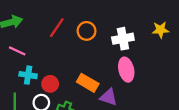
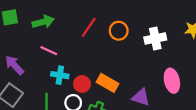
pink ellipse: (126, 70) -> (172, 81), moved
orange rectangle: (88, 83) -> (108, 83), moved

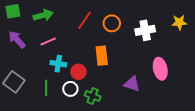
pink line: (49, 51) -> (48, 41), turned -49
purple arrow: (14, 65) -> (17, 39), moved
orange rectangle: (108, 83) -> (102, 56), moved, turned 54

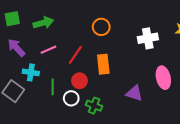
red line: (85, 20) -> (75, 55), moved
orange circle: (112, 23) -> (101, 27), moved
cyan cross: (58, 64) -> (31, 72), moved
green line: (46, 88) -> (53, 87), moved

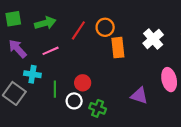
white cross: (148, 38) -> (153, 39), turned -30
red line: (75, 55) -> (78, 30), moved
orange rectangle: (103, 64) -> (118, 48), moved

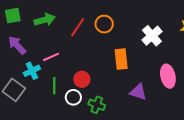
orange rectangle: (118, 48) -> (121, 59), moved
pink line: (51, 51) -> (51, 57), moved
cyan cross: (32, 74) -> (32, 71), turned -35

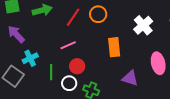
pink line: (51, 57) -> (68, 45), moved

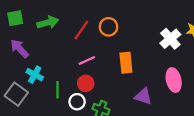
white cross: (143, 25) -> (170, 39), moved
pink line: (68, 45) -> (87, 60), moved
cyan cross: (30, 58) -> (35, 75), turned -35

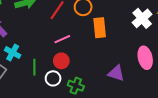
orange rectangle: (126, 63) -> (100, 28), moved

